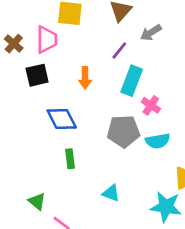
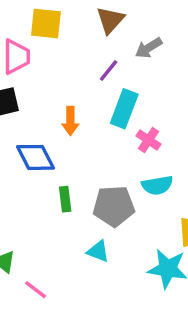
orange arrow: (85, 78) -> (70, 121), moved
gray pentagon: (123, 131) -> (114, 206), moved
green rectangle: (70, 159) -> (65, 199), moved

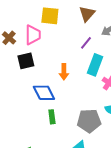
green rectangle: (65, 199) -> (52, 117), moved

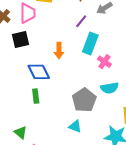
green rectangle: (52, 117) -> (36, 96), moved
gray pentagon: (89, 121) -> (84, 100), turned -30

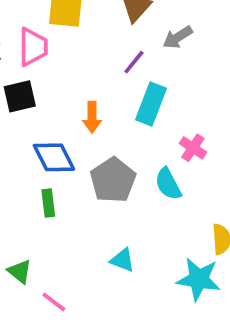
pink cross: (104, 62) -> (193, 148), moved
cyan semicircle: (110, 88) -> (168, 184), moved, turned 72
gray pentagon: (84, 100) -> (113, 180), moved

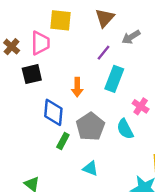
blue diamond: (54, 157) -> (53, 112), turned 32
green rectangle: (48, 203) -> (63, 141), moved, turned 35
cyan triangle: (122, 260) -> (90, 168), moved

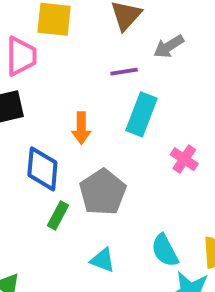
purple line: (104, 53) -> (124, 72), turned 42
cyan semicircle: (125, 129) -> (165, 250), moved

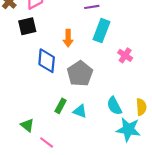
green rectangle: (58, 215) -> (61, 106), moved

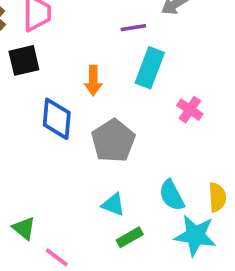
green rectangle: (61, 106) -> (130, 237), moved, turned 32

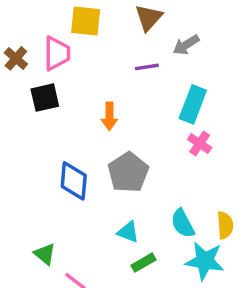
cyan rectangle: (150, 68) -> (193, 104), moved
blue diamond: (57, 119) -> (74, 181), moved

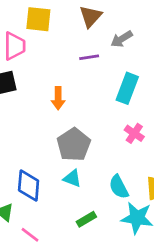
pink cross: (200, 143) -> (134, 133), moved
blue diamond: (74, 181) -> (29, 185), moved
cyan triangle: (128, 232) -> (72, 178), moved

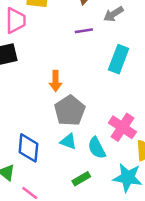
orange arrow: (58, 98) -> (56, 81), moved
pink cross: (134, 133) -> (122, 127), moved, size x1.5
cyan semicircle: (119, 187) -> (97, 148), moved

